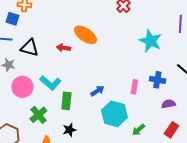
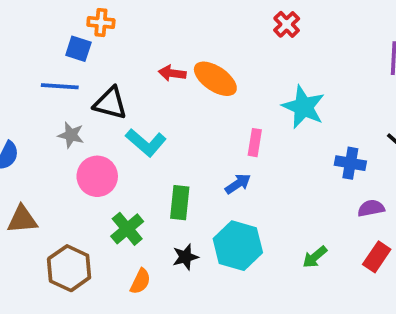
cyan star: (150, 41) -> (303, 107), moved
red arrow: (63, 48) -> (172, 73), moved
cyan L-shape: (50, 83) -> (146, 143), moved
pink rectangle: (134, 87) -> (255, 143), moved
cyan hexagon: (114, 114) -> (238, 246), moved

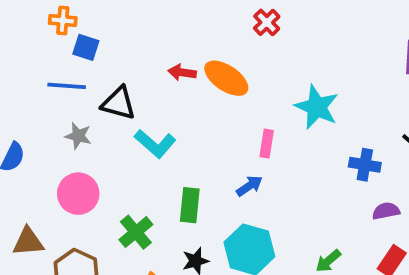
orange cross: (101, 23) -> (63, 20), moved
red cross: (287, 24) -> (267, 22), moved
pink circle: (97, 176) -> (78, 194), moved
brown triangle: (22, 219) -> (28, 242), moved

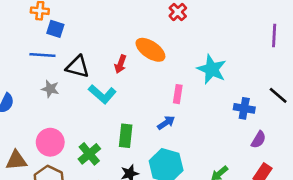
red arrow: (182, 72) -> (121, 64), moved, turned -78
pink circle: (78, 194) -> (50, 142), moved
purple semicircle: (386, 211) -> (259, 140), turned 132

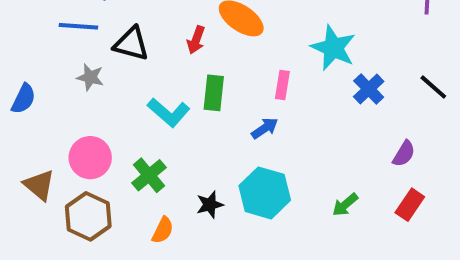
cyan L-shape: (102, 94) -> (169, 113), moved
blue cross: (244, 108) -> (369, 89), moved, turned 36
green rectangle: (126, 136) -> (214, 93), moved
brown triangle: (16, 160) -> (39, 185), turned 45

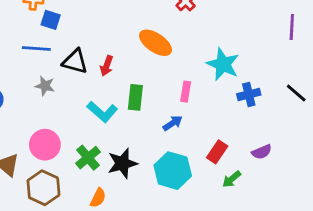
red arrow: (196, 40) -> (107, 66), moved
blue cross: (369, 89) -> (249, 94), turned 30
purple semicircle: (404, 154) -> (262, 152), moved, turned 36
black star: (210, 205) -> (122, 163), moved, size x1.5
red rectangle: (410, 205) -> (217, 152), moved

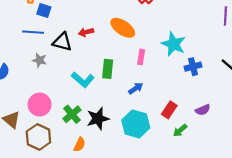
red arrow: (107, 66) -> (86, 32), moved, turned 56
pink rectangle: (186, 92) -> (141, 57), moved

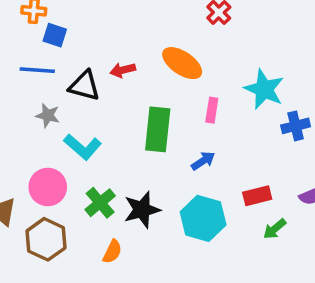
green rectangle: (108, 69) -> (158, 129), size x1.4
cyan L-shape: (83, 80) -> (83, 147), moved
red rectangle: (169, 110) -> (257, 196), turned 42

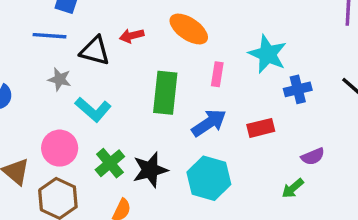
blue arrow: (203, 161) -> (209, 123), size x1.5
red rectangle: (257, 196) -> (261, 128), moved
green arrow: (275, 229) -> (293, 188), moved

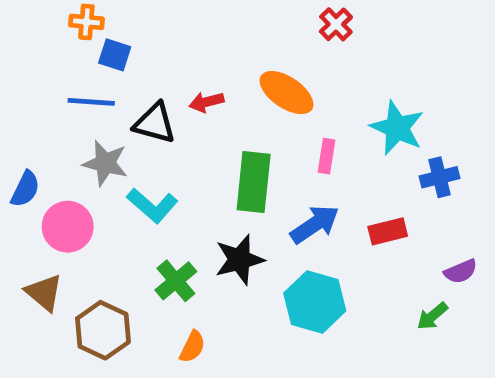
gray star: (60, 79) -> (105, 163), size x1.4
pink circle: (60, 148) -> (68, 227), moved
black star: (150, 170) -> (239, 260), moved

